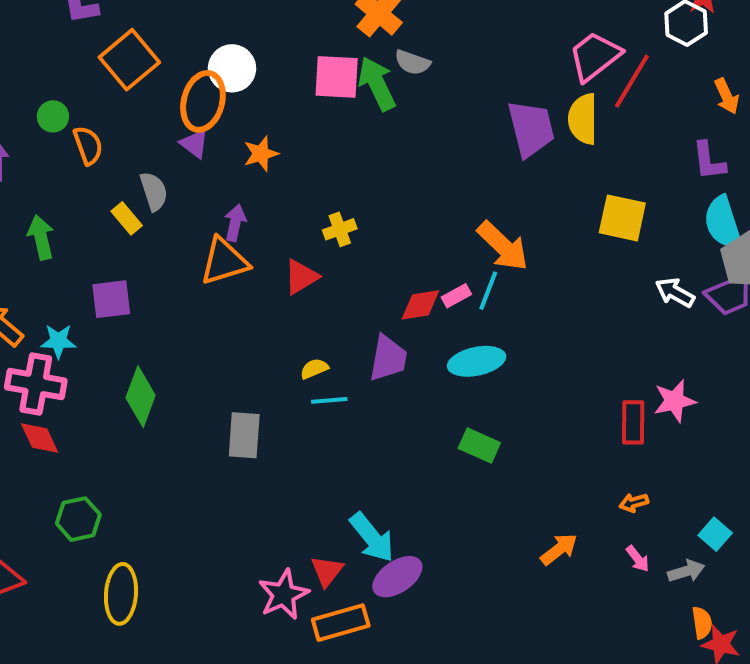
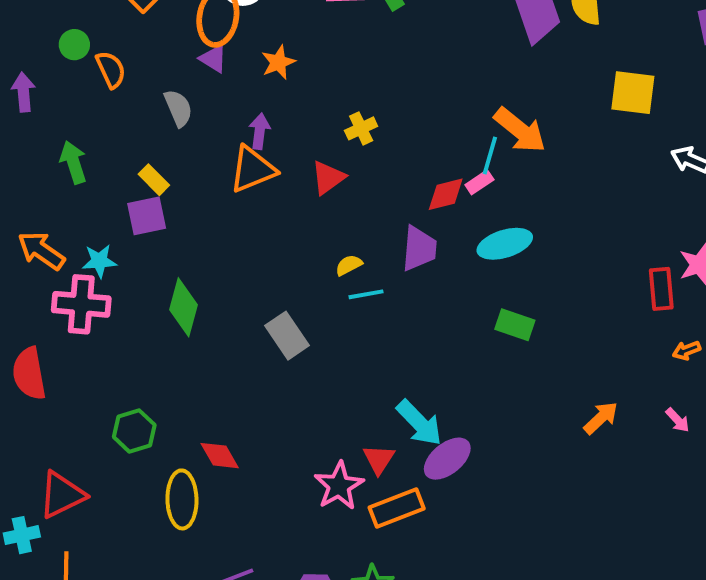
yellow rectangle: (127, 218) -> (154, 180), moved
cyan line: (488, 291) -> (490, 155), moved
gray rectangle: (244, 435) -> (287, 336), turned -33
red diamond: (40, 438) -> (220, 456), moved
orange arrow: (634, 503) -> (687, 350), moved

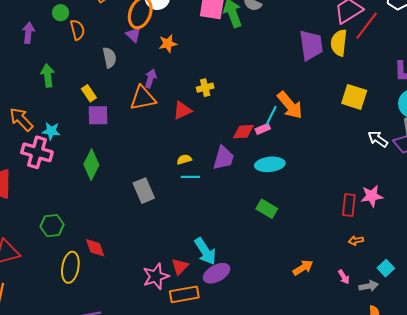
purple square: (147, 216) -> (98, 115), moved

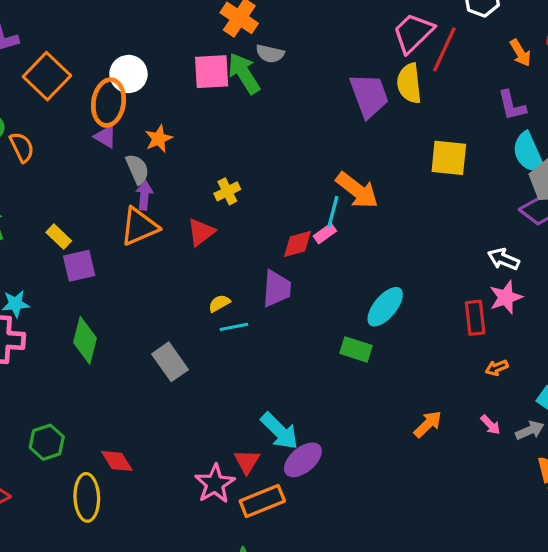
gray semicircle: (109, 58) -> (137, 169), moved
white arrow: (378, 139) -> (504, 259), moved
cyan ellipse: (270, 164) -> (385, 307), moved, turned -32

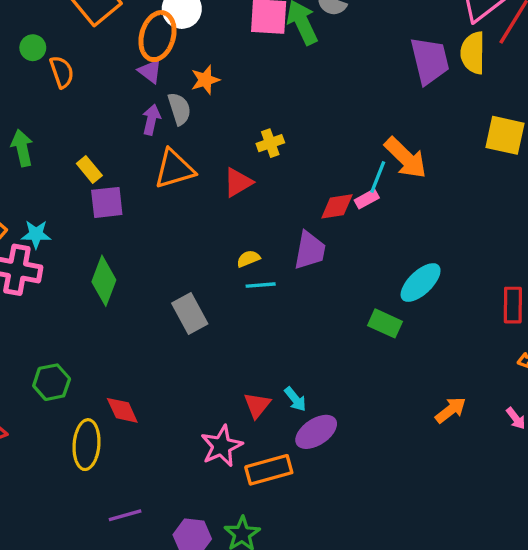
purple arrow: (144, 195) -> (151, 120), moved
cyan arrow: (279, 431) -> (295, 399), size x0.6
red triangle: (247, 461) -> (257, 405), moved

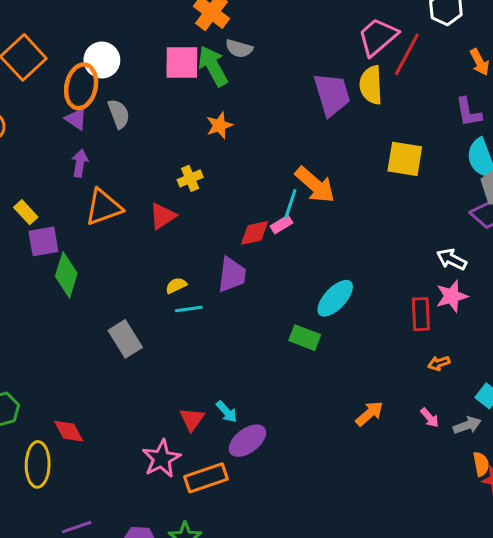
orange star: (205, 80) -> (219, 125), moved
gray semicircle: (179, 109) -> (119, 114), moved
green diamond: (104, 281) -> (66, 275), moved

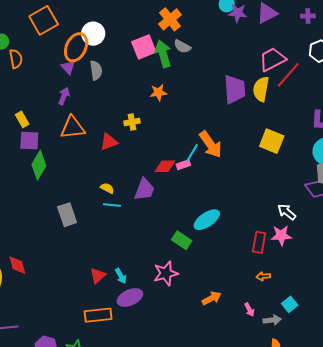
pink square: (182, 62) -> (144, 47), turned -35
yellow semicircle: (176, 286) -> (107, 188), turned 40
pink star: (161, 459) -> (166, 273), moved

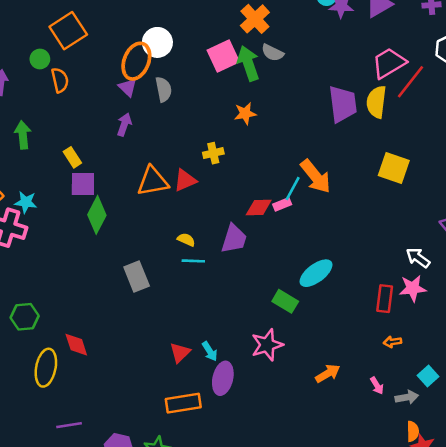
orange square: (44, 20) -> (68, 31), moved
orange triangle: (73, 128) -> (153, 181), moved
purple ellipse: (130, 298) -> (223, 378), turned -50

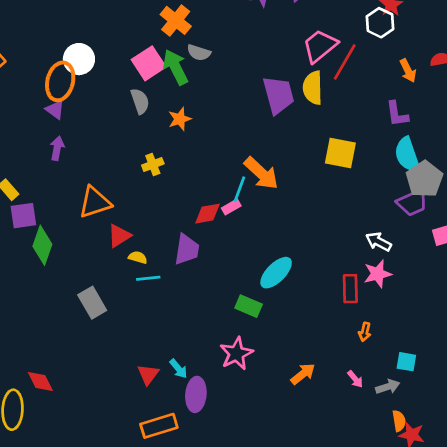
gray semicircle: (164, 89) -> (140, 101), moved
red triangle: (185, 180) -> (119, 236), moved
orange arrow: (392, 342) -> (365, 332), turned -60
cyan square: (428, 376) -> (406, 362), turned -30

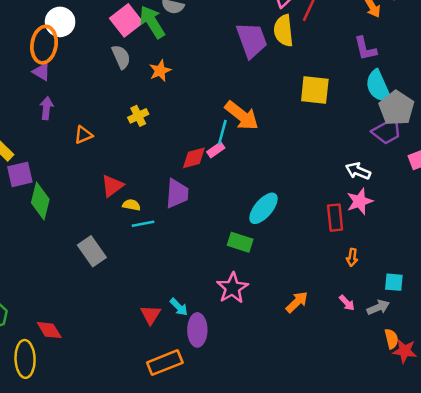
orange triangle: (95, 202) -> (83, 135), moved, size x0.6

